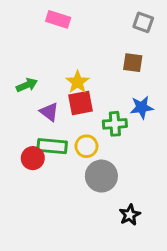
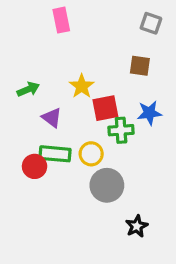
pink rectangle: (58, 19) -> (61, 20), turned 60
red square: (81, 103) -> (105, 108), moved

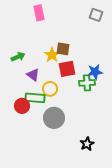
brown square: (140, 66) -> (63, 49), moved
green cross: (121, 130) -> (87, 83), moved
yellow circle: (91, 154) -> (50, 89), moved
gray circle: (107, 185) -> (54, 118), moved

